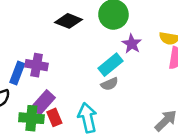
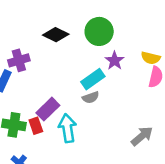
purple cross: (37, 65) -> (19, 60), moved, turned -30
purple rectangle: (43, 102) -> (48, 109), moved

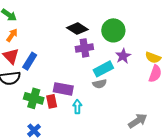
purple cross: (19, 60) -> (84, 48), moved
purple rectangle: (48, 109) -> (63, 89), turned 48
cyan arrow: (67, 128) -> (77, 107), size x0.6

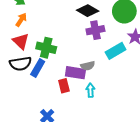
blue rectangle: (30, 61) -> (38, 68), moved
gray semicircle: (100, 84) -> (88, 66), moved
green cross: (34, 98) -> (46, 48), moved

